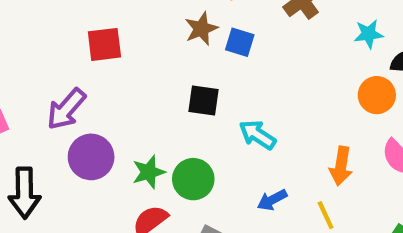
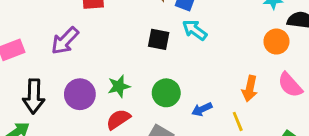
cyan arrow: (257, 135) -> (195, 30), moved
purple circle: (91, 157) -> (80, 94), moved
green circle: (193, 179) -> (166, 93), moved

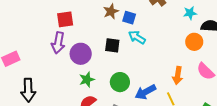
purple arrow: (65, 41) -> (58, 43), moved, turned -30
purple circle: (80, 94) -> (81, 54), moved
blue arrow: (202, 109) -> (145, 92), size x1.5

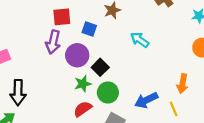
blue square: (129, 18) -> (89, 29), moved
black square: (112, 45) -> (100, 67), moved, turned 35
green circle: (120, 82) -> (108, 93), moved

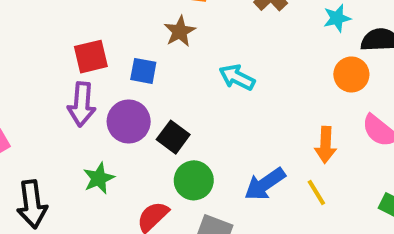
green star: (83, 84) -> (99, 178), moved

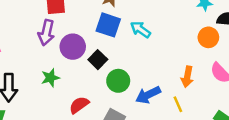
blue square: (143, 71) -> (108, 25), moved, size x1.5
green circle: (194, 180) -> (118, 81), moved

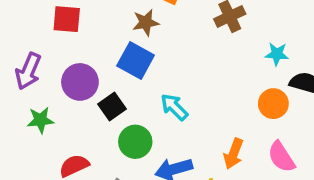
cyan arrow: (140, 29) -> (174, 107), moved
purple arrow: (46, 33) -> (28, 71), moved

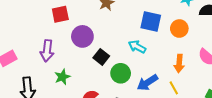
blue square: (136, 61) -> (151, 21), moved
purple circle: (80, 82) -> (82, 36), moved
orange circle: (273, 104) -> (179, 28), moved

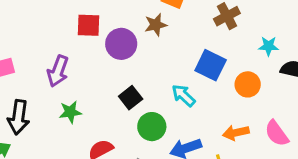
purple circle: (82, 36) -> (121, 44), moved
orange arrow: (179, 64) -> (236, 133), turned 60

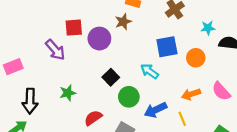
blue square: (211, 65) -> (167, 47), turned -30
purple arrow: (58, 71) -> (55, 50), moved, turned -55

